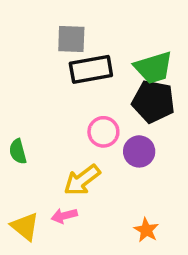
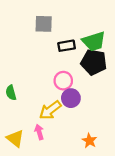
black rectangle: (91, 69) -> (67, 46), moved, size x0.7
purple circle: (139, 151) -> (71, 98), moved
pink arrow: (64, 216) -> (39, 132), turned 88

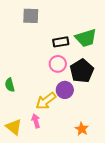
gray square: (44, 24) -> (31, 16), moved
black pentagon: (94, 62) -> (82, 71), moved, turned 30
pink circle: (63, 81) -> (58, 64), moved

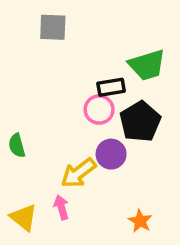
black rectangle: (61, 42) -> (111, 87), moved

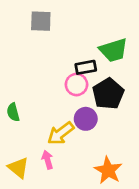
orange star: (140, 221) -> (108, 170), size x1.5

